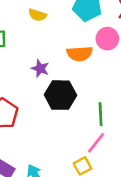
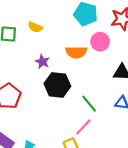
yellow semicircle: (37, 15) -> (35, 27), moved
green line: (101, 114) -> (89, 104), turned -42

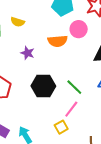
black hexagon: (57, 85) -> (43, 86), moved

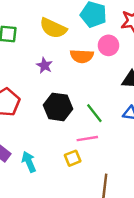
yellow semicircle: (18, 22) -> (53, 28), moved, size x1.6
pink line: (71, 109) -> (87, 139), turned 36

